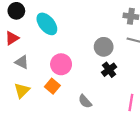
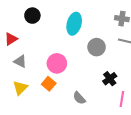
black circle: (16, 11) -> (32, 16), moved
cyan ellipse: (47, 24) -> (74, 24), moved, turned 55
black cross: (109, 70) -> (110, 79), moved

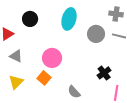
black circle: (32, 16) -> (30, 19), moved
gray circle: (97, 47) -> (96, 34), moved

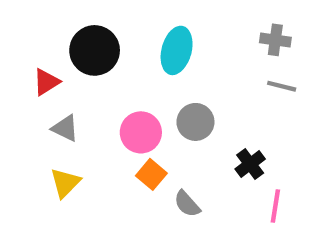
black circle: (30, 19) -> (95, 50), size x1.5
gray circle: (96, 34) -> (195, 122), moved
orange square: (44, 78) -> (151, 174), moved

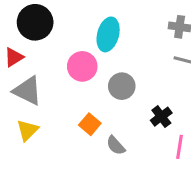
black circle: (95, 50) -> (35, 22), moved
gray triangle: (65, 128) -> (27, 91), size x1.5
pink circle: (141, 132) -> (82, 66), moved

